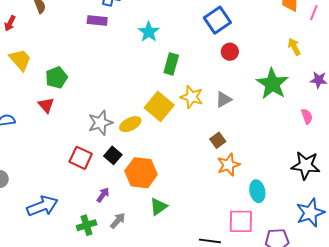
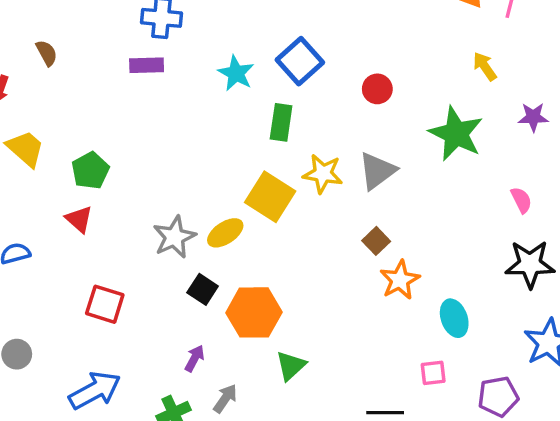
blue square: (217, 20) -> (300, 61), moved
gray triangle: (224, 99) -> (377, 171), size x1.4
pink semicircle: (307, 116) -> (521, 200), moved
red square: (81, 158) -> (105, 304), moved
pink square: (241, 221) -> (433, 373), size x0.6

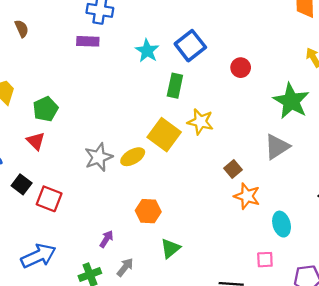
gray triangle: (377, 171) -> (277, 147), moved
orange star: (400, 280) -> (247, 196), turned -30
black square: (203, 289) -> (22, 184), moved
orange hexagon: (254, 312) -> (148, 211), size x0.7

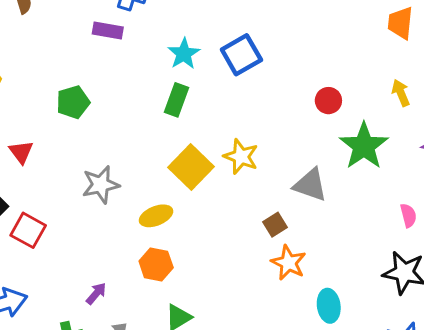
red circle: (241, 68) -> (328, 101), moved
green rectangle: (175, 86) -> (177, 100), moved
green pentagon: (46, 109) -> (73, 102), moved
gray triangle: (277, 147) -> (310, 185), moved, turned 44
yellow ellipse: (133, 157) -> (156, 216), moved

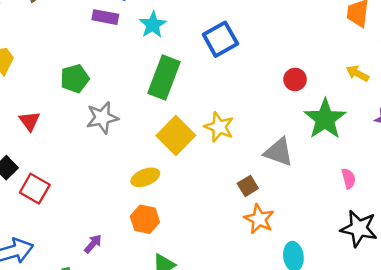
cyan star: (184, 54) -> (153, 25), moved
yellow arrow: (401, 93) -> (358, 73), turned -40
green rectangle: (177, 100) -> (164, 77), size x1.5
gray star: (101, 185) -> (102, 118), moved
pink semicircle: (408, 215) -> (349, 179), moved

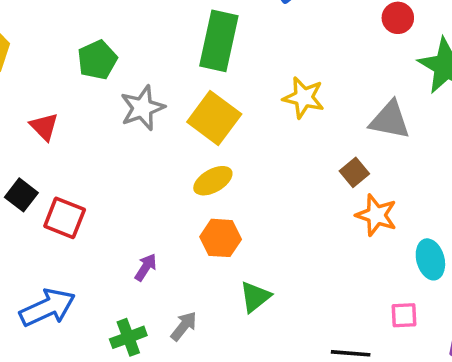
yellow square: (176, 136) -> (214, 118), moved
purple arrow: (93, 244) -> (146, 267), moved

